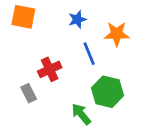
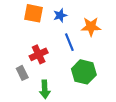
orange square: (23, 17) -> (33, 13), moved
green arrow: (81, 114) -> (45, 89), moved, turned -144

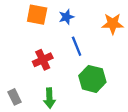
orange star: (91, 27) -> (113, 24), moved
gray rectangle: (22, 73) -> (15, 97), moved

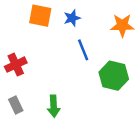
red cross: (43, 60) -> (16, 65), moved
green hexagon: (92, 79) -> (114, 76), moved

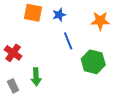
red cross: (16, 65) -> (13, 53), turned -30
green arrow: (54, 106) -> (36, 77), moved

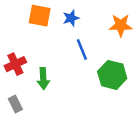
red cross: (13, 53) -> (15, 64), turned 30
green arrow: (36, 77) -> (43, 79), moved

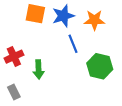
blue star: (71, 18) -> (63, 16), size x1.5
orange star: (121, 25) -> (94, 20), moved

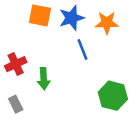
green hexagon: (100, 66) -> (113, 96), moved

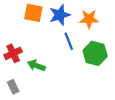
green arrow: (44, 79) -> (36, 66), turned 114
green hexagon: (113, 96) -> (95, 53), moved

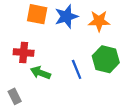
blue line: (69, 41) -> (77, 69), moved
red cross: (13, 53) -> (24, 53), moved, turned 30

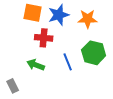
red cross: (24, 53) -> (44, 38), moved

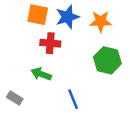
blue line: (68, 62) -> (73, 99), moved
gray rectangle: (13, 86) -> (15, 98), turned -32

